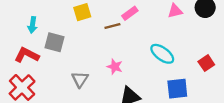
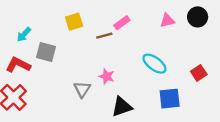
cyan arrow: (32, 25) -> (24, 34), turned 35
gray triangle: (80, 79) -> (82, 89), moved

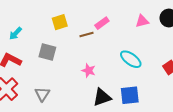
gray square: (46, 52) -> (47, 52), moved
gray triangle: (82, 89) -> (42, 94), moved
blue square: (170, 99) -> (130, 95), moved

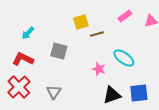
yellow square: (60, 22) -> (81, 22), moved
pink rectangle: (102, 23) -> (125, 16), moved
cyan ellipse: (131, 59) -> (124, 58), moved

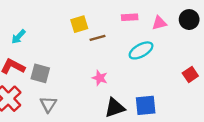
pink rectangle: (125, 16) -> (130, 17), turned 32
gray square: (59, 51) -> (40, 73), moved
cyan ellipse: (124, 58) -> (141, 50), moved, turned -65

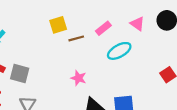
pink rectangle: (130, 17) -> (103, 28), moved, turned -35
pink triangle: (159, 23) -> (137, 24), turned 49

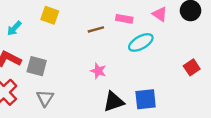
yellow square: (58, 25) -> (50, 15), moved, turned 36
pink rectangle: (103, 28) -> (124, 19), turned 49

